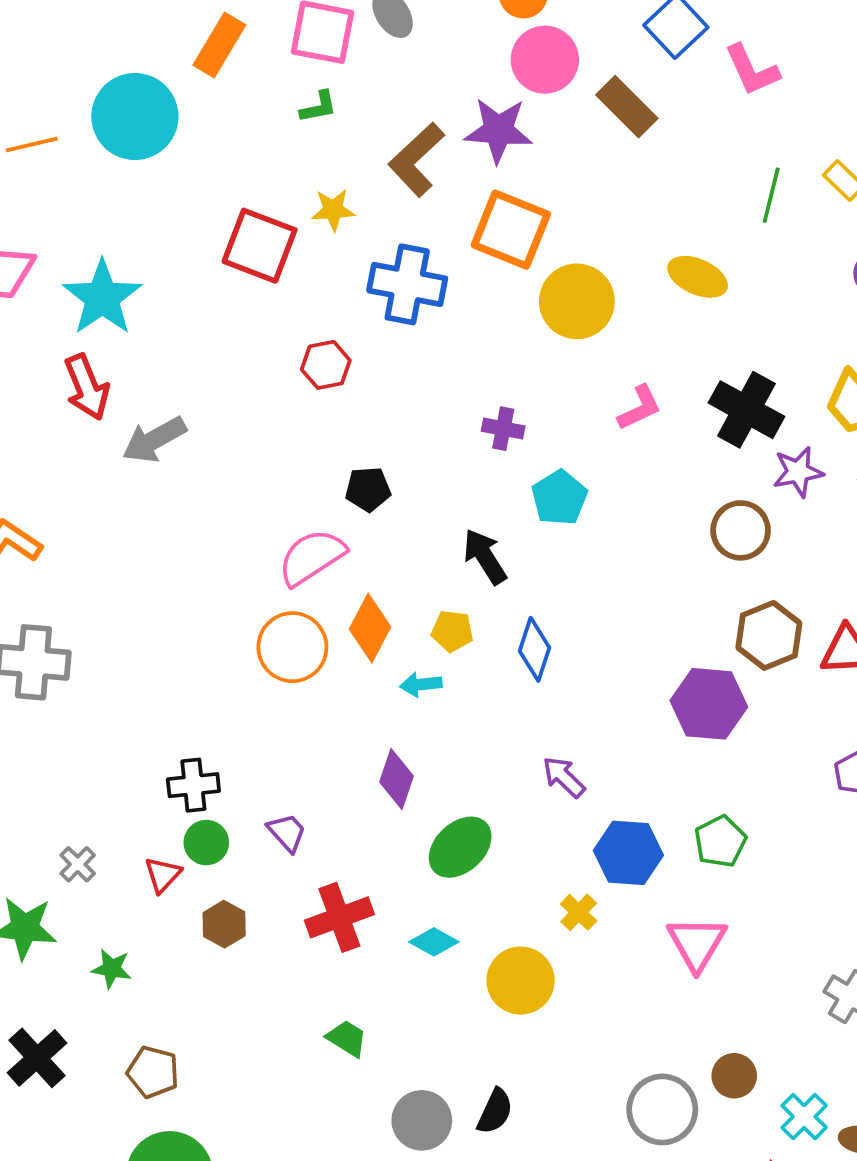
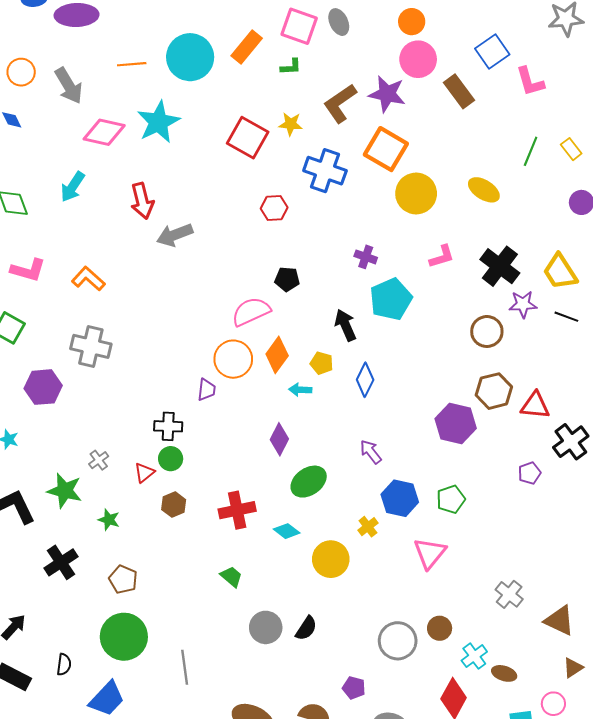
orange rectangle: (219, 45) -> (247, 47), moved
cyan star: (102, 298) -> (158, 122), moved
cyan pentagon: (559, 498) -> (391, 299), size x1.4
purple trapezoid: (287, 833) -> (207, 390), moved, turned 40

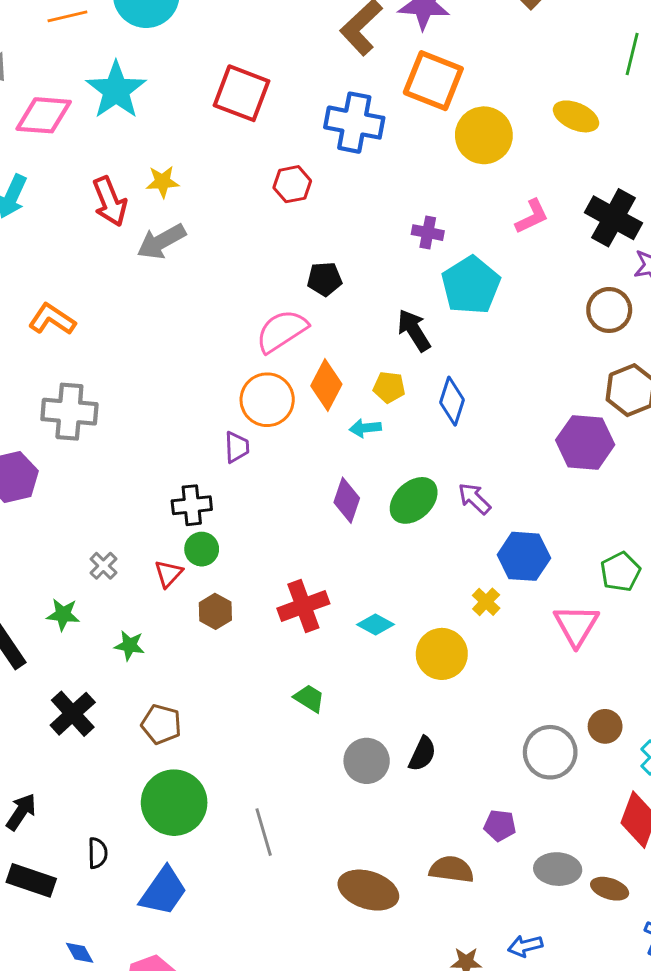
yellow star: (291, 124) -> (163, 182), moved
green ellipse: (309, 482) -> (414, 500), moved
green star: (65, 491) -> (63, 615), size x0.7
green pentagon: (451, 499) -> (620, 572), moved

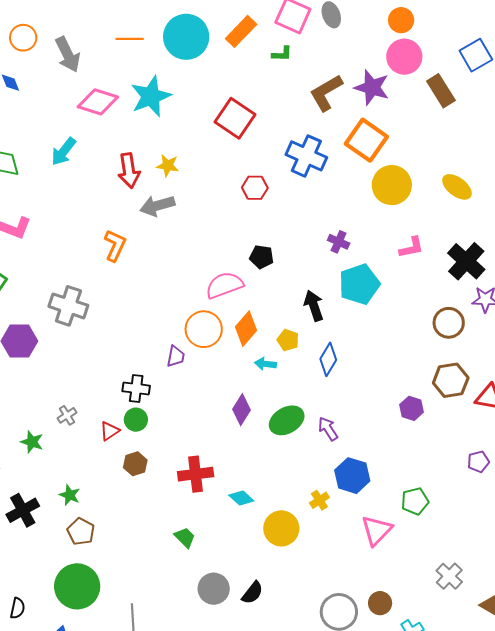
orange L-shape: (52, 319) -> (115, 245), moved, turned 68
purple hexagon: (585, 442) -> (412, 408), size x0.6
green star: (129, 645) -> (70, 495), moved

